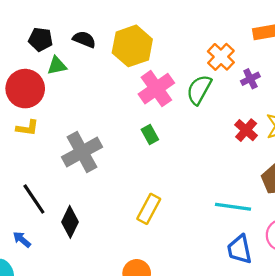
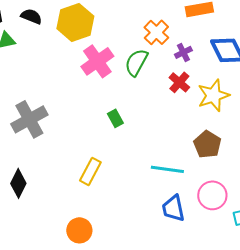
red cross: (246, 130) -> (179, 82), moved
green rectangle: (150, 135) -> (115, 118), moved

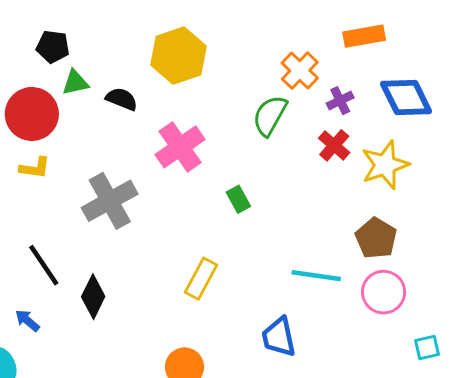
black semicircle: (31, 16) -> (122, 99), moved
pink cross: (97, 61) -> (180, 147), moved
pink circle: (212, 195) -> (384, 292), moved
blue trapezoid: (173, 208) -> (279, 337), moved

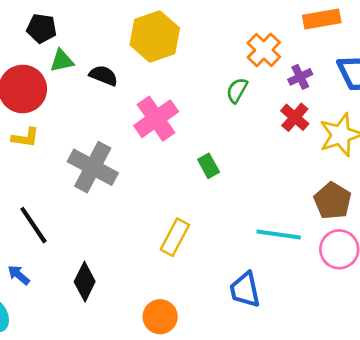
green semicircle: (270, 115) -> (237, 90), size x0.7
gray cross: (110, 201) -> (93, 167), turned -33
black diamond: (93, 297) -> (85, 282), moved

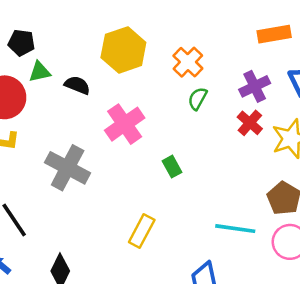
orange cross: (264, 50) -> (188, 62), moved
purple cross: (300, 77) -> (255, 86), size x1.4

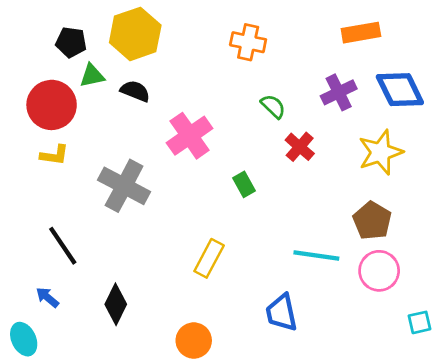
yellow hexagon: (123, 50) -> (135, 34), moved
orange cross: (188, 62) -> (248, 42), moved, turned -32
green semicircle: (198, 99) -> (273, 106), turned 105
red cross: (250, 123) -> (300, 147), moved

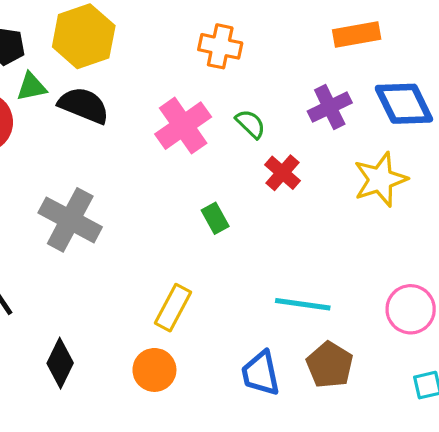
black semicircle: (135, 91) -> (84, 105), size x1.4
pink cross: (190, 136) -> (183, 126), moved
brown pentagon: (372, 221) -> (330, 365), moved
pink circle: (379, 271) -> (411, 309), moved
orange circle: (194, 341) -> (154, 370), moved

